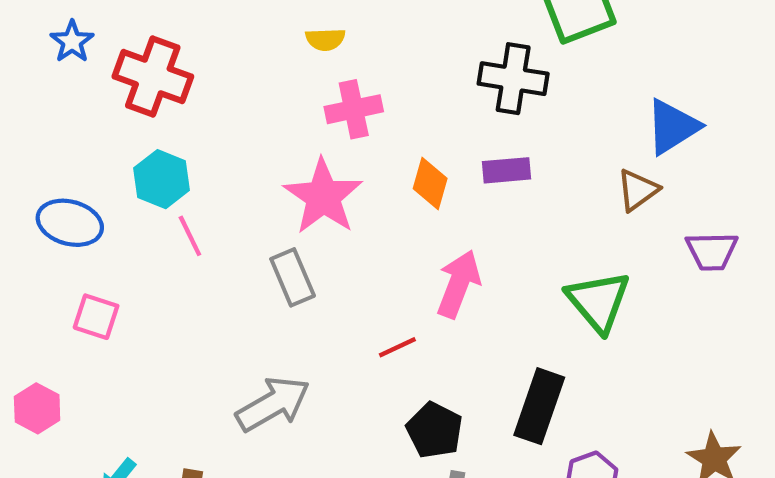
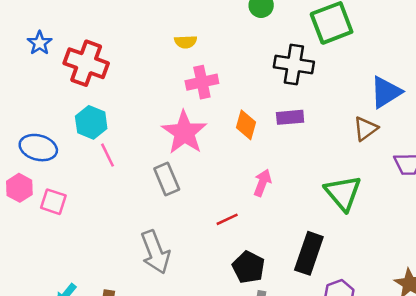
pink arrow: (459, 284) -> (262, 183), size x0.7
gray arrow: (273, 404) -> (155, 252), turned 99
pink hexagon: (37, 408) -> (19, 188), moved

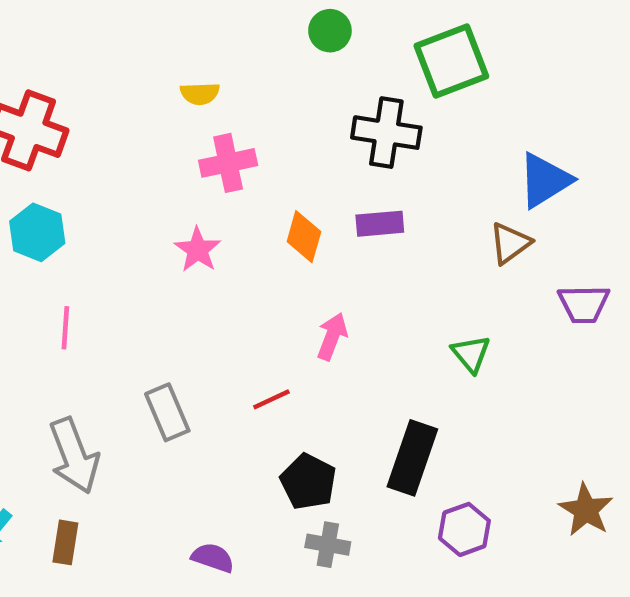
pink star: (184, 132) -> (198, 250), size x0.6
pink line: (108, 155) -> (65, 328), moved, turned 30
gray rectangle: (167, 179) -> (167, 412), moved
green triangle: (343, 193) -> (471, 354), size x0.6
gray arrow: (155, 252) -> (74, 456), moved

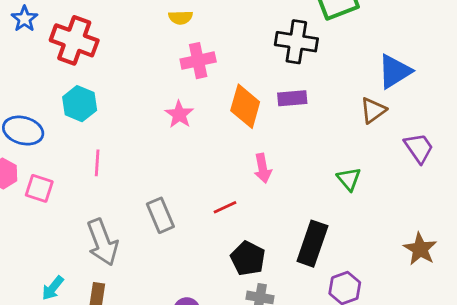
orange diamond: (304, 237) -> (245, 106), size x1.4
purple trapezoid: (584, 304) -> (419, 148), turned -124
pink arrow: (332, 336) -> (263, 168), turned 148
brown star: (586, 510) -> (420, 249), moved

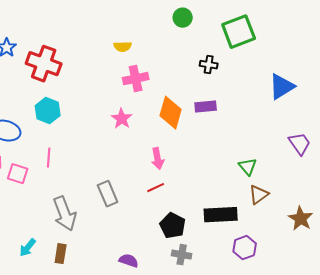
black cross: (296, 42) -> (209, 65), size x0.6
brown triangle: (373, 110) -> (259, 195), moved
pink line: (97, 163) -> (49, 158), moved
pink arrow: (263, 168) -> (158, 159), moved
black rectangle: (312, 244) -> (221, 215), turned 68

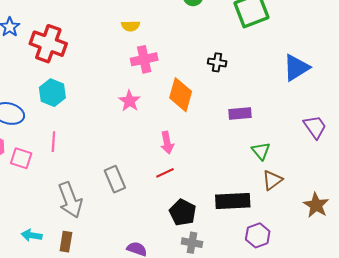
black cross: (209, 65) -> (217, 62), moved
purple rectangle: (206, 107) -> (240, 113), moved
cyan arrow: (28, 248) -> (32, 235), turned 60

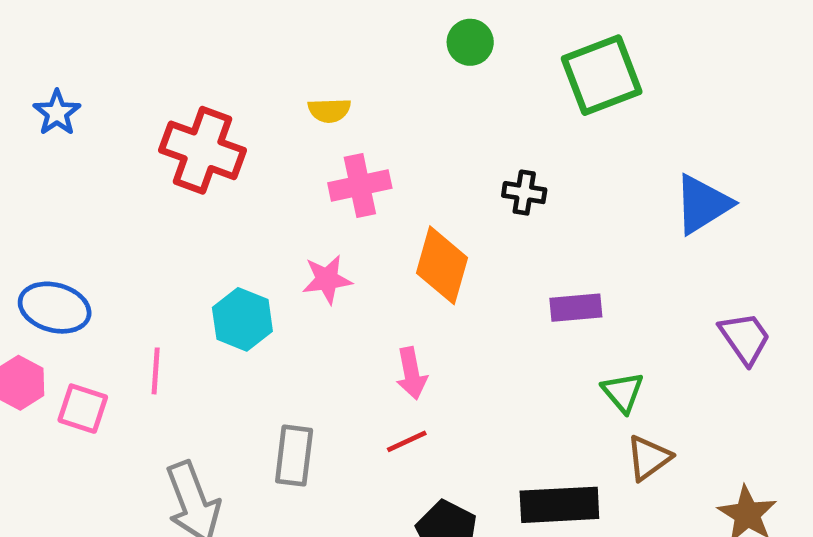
red cross: (48, 44) -> (203, 150), moved
cyan hexagon: (52, 93) -> (242, 319), moved
pink star: (130, 101) -> (327, 279), turned 30
gray rectangle: (115, 179) -> (294, 456), turned 30

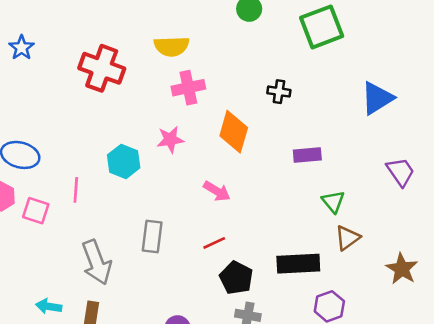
yellow semicircle: (329, 110) -> (172, 46), size x1.5
pink arrow: (411, 373) -> (217, 191), turned -48
red line: (407, 441) -> (214, 243), moved

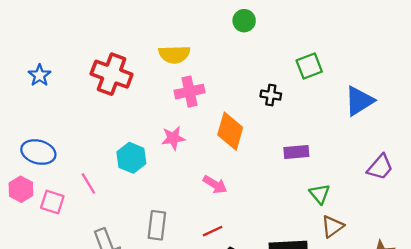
green square: (322, 27) -> (309, 66), moved, size x0.7
blue star: (22, 48) -> (40, 75), moved
purple trapezoid: (400, 172) -> (380, 167), turned 76
pink line: (76, 190) -> (88, 183), turned -35

